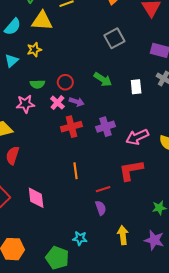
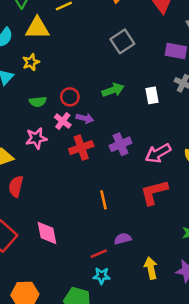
green arrow: (103, 79) -> (113, 90), turned -48
pink star: (25, 104) -> (36, 138), moved
orange line: (76, 171) -> (104, 200), moved
red line: (103, 189) -> (99, 254), moved
purple semicircle: (101, 208) -> (123, 239), turned -80

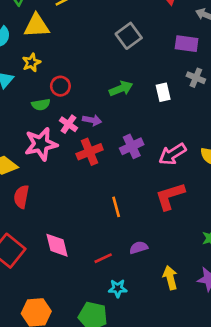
red circle: (70, 97) -> (60, 86), moved
pink star: (36, 138) -> (41, 144), size x1.4
red line: (99, 254) -> (103, 258), moved

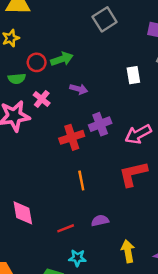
green arrow: (121, 88) -> (62, 59), moved
purple arrow: (92, 120) -> (79, 89), moved
red cross: (90, 152) -> (72, 137), moved

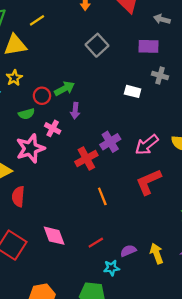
white rectangle: (133, 75) -> (133, 91), turned -56
purple arrow: (79, 89) -> (75, 111), moved, turned 91
purple semicircle: (100, 221) -> (128, 251), moved

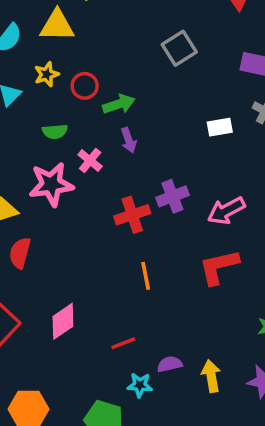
white rectangle: (133, 91) -> (220, 127), turned -35
red circle: (42, 96) -> (85, 86), moved
purple arrow: (75, 111) -> (129, 140), turned -35
pink diamond: (54, 236) -> (63, 321), turned 65

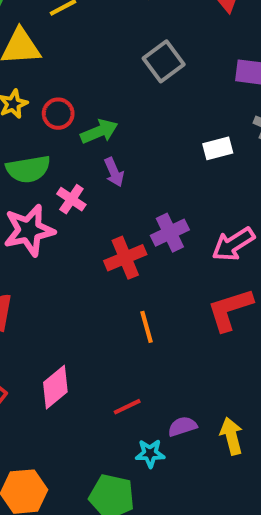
green semicircle: (55, 132) -> (28, 169), size x1.5

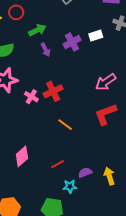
red circle: (58, 114) -> (16, 12), moved
pink cross: (71, 199) -> (31, 97), moved
purple cross: (170, 233) -> (72, 42), moved
orange line: (146, 327) -> (65, 125), turned -35

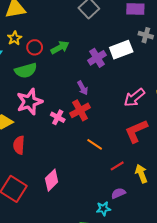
red circle: (16, 12) -> (35, 47), moved
white rectangle: (96, 36) -> (121, 50), size x1.5
purple arrow: (45, 50) -> (83, 88), moved
red line: (58, 164) -> (117, 166), moved
yellow arrow: (109, 176) -> (141, 174), moved

